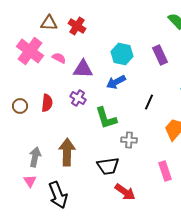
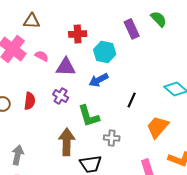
red cross: (77, 26) -> (78, 34), moved, turned -36
purple rectangle: (160, 55) -> (132, 29), moved
brown arrow: (67, 152) -> (67, 142), moved

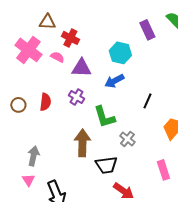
red cross: (78, 34) -> (70, 38), moved, turned 30
gray cross: (112, 138) -> (127, 139), turned 35

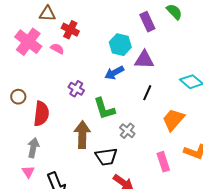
purple triangle: (81, 68) -> (144, 60), moved
red semicircle: (45, 102) -> (41, 114), moved, size x1.4

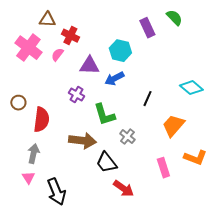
pink semicircle: (57, 49) -> (57, 55), turned -80
purple triangle: (144, 60) -> (89, 66), moved
brown arrow: (82, 135) -> (82, 141), turned 96
black trapezoid: (106, 157) -> (106, 163), turned 60

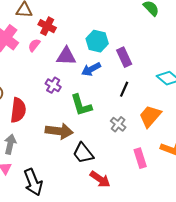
purple rectangle: (147, 28) -> (124, 57), moved
gray cross: (127, 137) -> (118, 124), moved

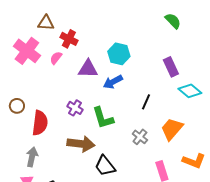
purple rectangle: (124, 57) -> (171, 67), moved
purple cross: (53, 85) -> (75, 108), moved

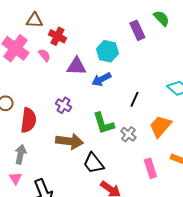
pink semicircle: (56, 58) -> (44, 55), turned 104
purple rectangle: (171, 67) -> (137, 30), moved
green L-shape: (103, 118) -> (103, 123), moved

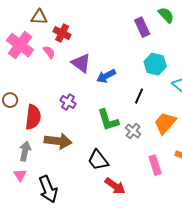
cyan hexagon: (107, 51) -> (155, 64), moved
purple triangle: (76, 66) -> (81, 63), turned 35
brown arrow: (69, 141) -> (58, 141), moved

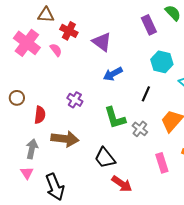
purple triangle: (81, 63) -> (102, 42), moved
red semicircle: (33, 117) -> (40, 115), size x0.7

